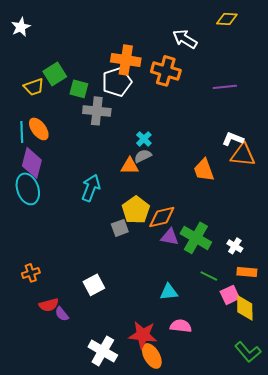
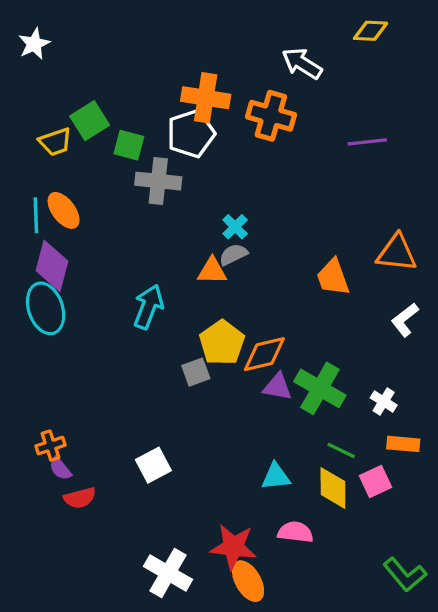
white L-shape: (233, 139) -> (405, 320), moved, turned -60
yellow diamond: (245, 308) -> (333, 488), moved
purple semicircle: (62, 314) -> (60, 468), moved

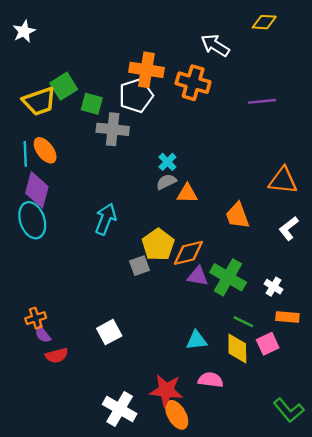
yellow trapezoid: (55, 142) -> (39, 101), size x1.4
orange triangle: (212, 271) -> (187, 193), moved
orange trapezoid: (333, 277) -> (237, 216), moved

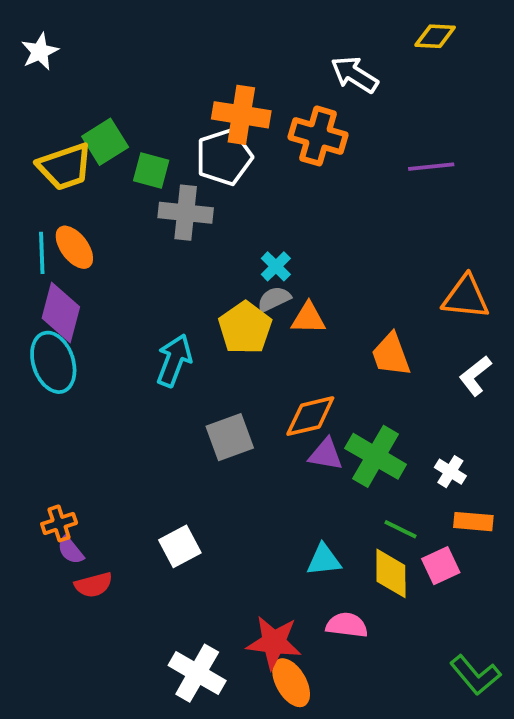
yellow pentagon: (158, 245) -> (245, 328), moved
gray square: (139, 266) -> (230, 437), size x1.4

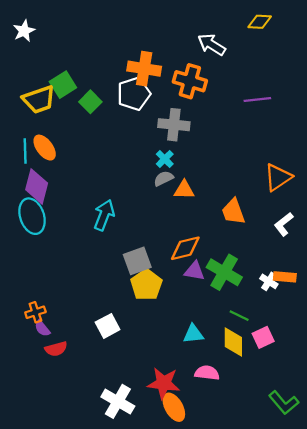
green square: (151, 170) -> (90, 102), turned 30
gray cross: (186, 213) -> (174, 125), moved
orange triangle: (466, 297) -> (278, 177), turned -40
yellow pentagon: (245, 328) -> (146, 285), moved
orange rectangle: (473, 522) -> (285, 277), moved

